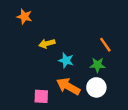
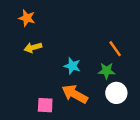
yellow arrow: (47, 44) -> (33, 48), moved
white circle: (96, 87) -> (116, 93), moved

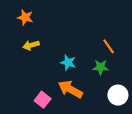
white circle: (116, 93) -> (118, 95), moved
pink square: (45, 105) -> (43, 100), turned 35

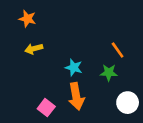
orange arrow: (70, 89) -> (76, 96), turned -130

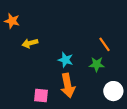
orange star: (27, 19) -> (12, 21), moved
pink square: (46, 108) -> (41, 95), turned -32

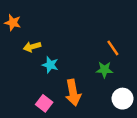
cyan star: (65, 60) -> (50, 65), moved
pink square: (41, 95) -> (44, 103), turned 32

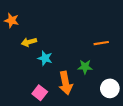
orange line: (113, 48) -> (101, 43), turned -64
green star: (104, 70) -> (85, 67), moved

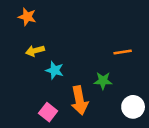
orange star: (12, 20) -> (27, 17), moved

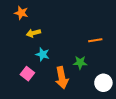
yellow arrow: (35, 51) -> (33, 33), moved
pink square: (48, 112) -> (27, 74), moved

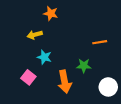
orange star: (21, 13) -> (51, 13), moved

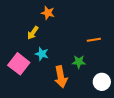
yellow arrow: (35, 35) -> (33, 33), turned -40
pink square: (28, 77) -> (19, 64), moved, size x1.5

